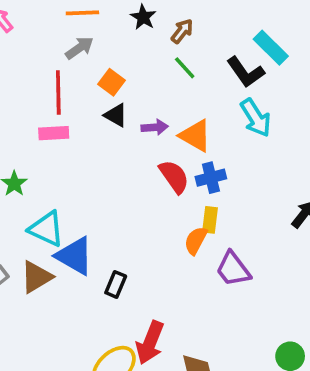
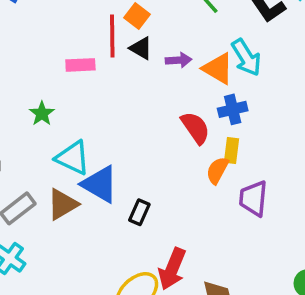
red line: (58, 93) -> (112, 36), moved
cyan arrow: (256, 118) -> (246, 58), moved
red semicircle: (174, 177) -> (195, 128), moved
purple trapezoid: (233, 269) -> (253, 198), turned 42

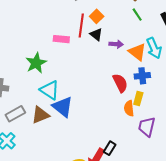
green star: (42, 114) -> (36, 63), size x1.5
orange semicircle: (217, 170) -> (129, 108), turned -42
black rectangle: (139, 212) -> (110, 148), moved

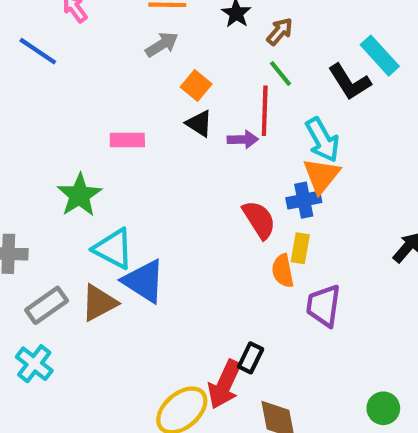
red line: (81, 25) -> (265, 111), moved
orange triangle: (137, 52) -> (321, 175), moved, turned 36

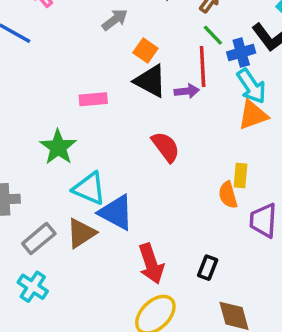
black triangle: (199, 123) -> (150, 81), size x1.5
orange triangle: (321, 175) -> (253, 115), turned 36
blue cross: (304, 200) -> (241, 53), moved
red semicircle: (259, 220) -> (166, 147), moved
red arrow: (225, 384) -> (151, 264), moved, turned -39

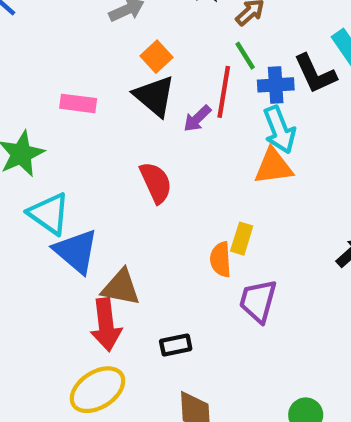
purple arrow: (187, 91) -> (197, 119), turned 130
brown triangle: (81, 233) -> (121, 287), moved, turned 32
black rectangle: (208, 268) -> (176, 345), turned 45

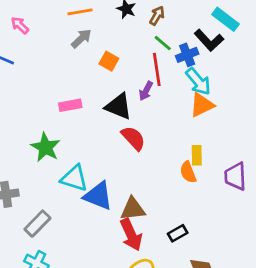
black triangle: (154, 96) -> (119, 106), moved
purple trapezoid: (258, 301) -> (235, 176), moved

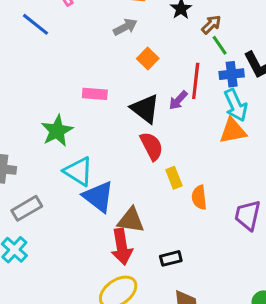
green line: (163, 43) -> (220, 45), moved
yellow rectangle: (197, 155) -> (174, 178), moved, turned -36

